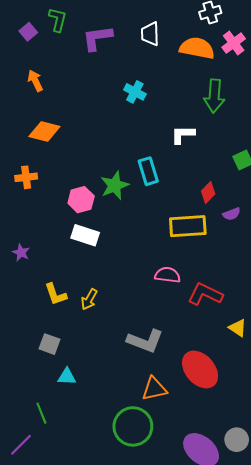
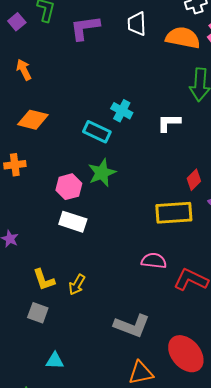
cyan cross: (135, 92) -> (122, 111), moved
cyan rectangle: (148, 171) -> (97, 132), moved, turned -48
gray square: (50, 344) -> (38, 313), moved

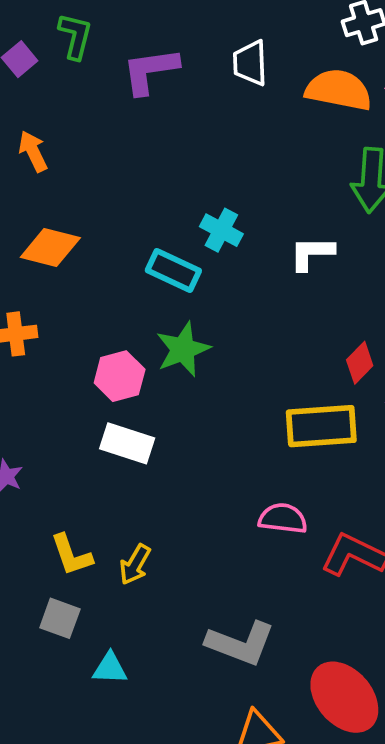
cyan triangle: (55, 361) -> (110, 668), moved

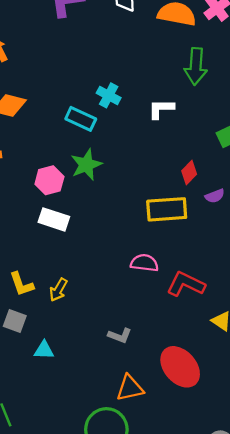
gray L-shape: (241, 643) -> (120, 336), size x0.6

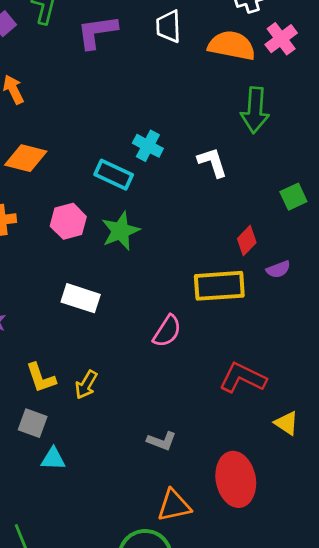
white L-shape: (161, 109) -> (212, 162), turned 72
pink hexagon: (49, 180) -> (68, 221), moved
pink semicircle: (144, 263) -> (167, 331), moved, turned 116
cyan triangle: (44, 350) -> (53, 459), moved
red ellipse: (180, 367) -> (236, 479), turned 30

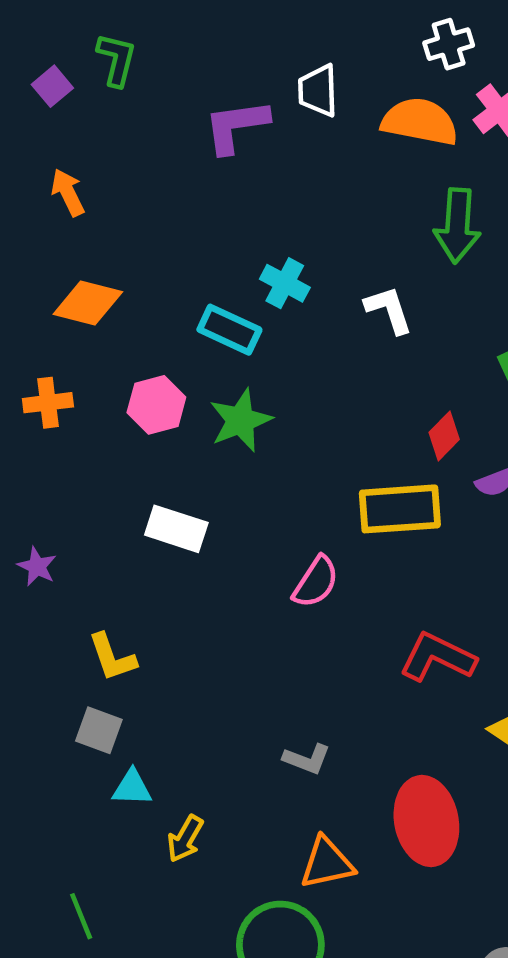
purple L-shape: (97, 32) -> (236, 126), moved
yellow arrow: (86, 385) -> (185, 839), moved

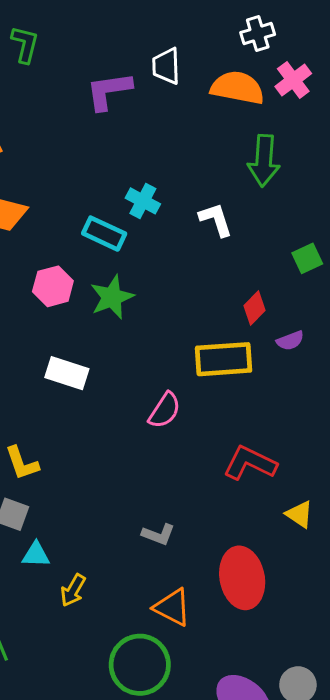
orange triangle: (327, 863) -> (172, 607), turned 39

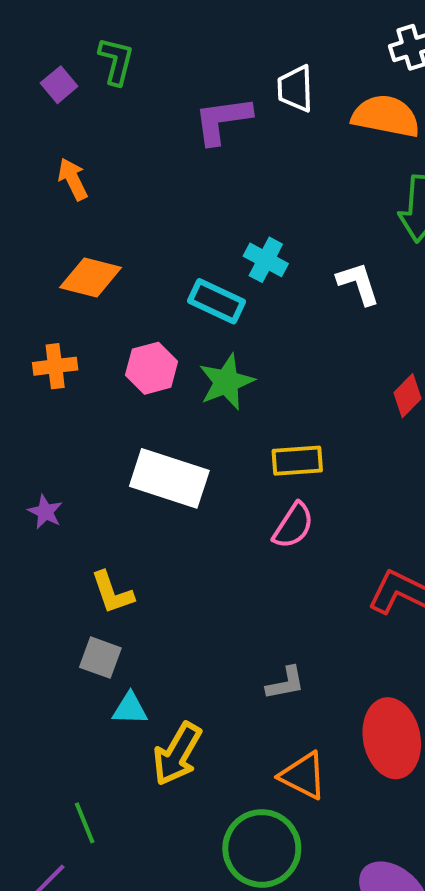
yellow rectangle: (224, 359) -> (297, 461), moved, size x0.7
white rectangle: (67, 373) -> (169, 478), size x1.4
gray L-shape: (158, 534) -> (285, 683), turned -32
yellow arrow: (73, 590) -> (177, 754), size x1.5

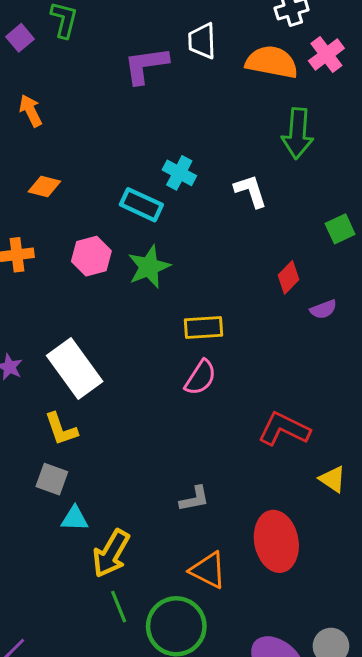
orange diamond: (91, 278) -> (44, 186), size x0.7
white rectangle: (169, 478) -> (75, 368), moved, turned 36
green line: (85, 823) -> (119, 607), moved

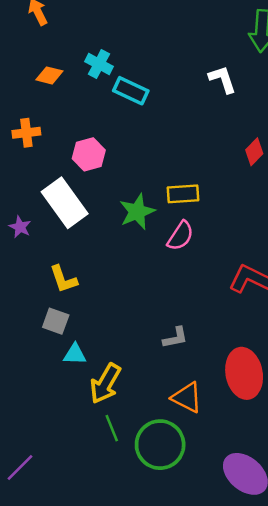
cyan cross: (179, 173) -> (99, 64), moved
pink hexagon: (91, 256) -> (89, 154), moved
green star: (149, 267) -> (137, 212), moved
white rectangle: (75, 368) -> (65, 203), moved

